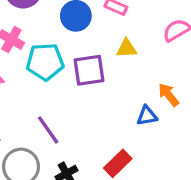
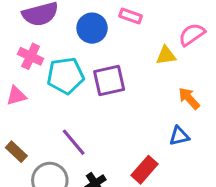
yellow triangle: (126, 48) -> (166, 55), moved
blue triangle: (147, 116) -> (179, 136), moved

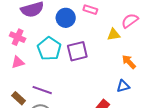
pink cross: (31, 56) -> (18, 37), moved
cyan pentagon: (65, 76) -> (49, 49), turned -30
purple line: (74, 142) -> (42, 90), moved, turned -30

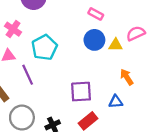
blue circle: (66, 18) -> (94, 40), moved
purple square: (77, 51) -> (81, 92), moved
purple line: (42, 90) -> (28, 75), moved, turned 36

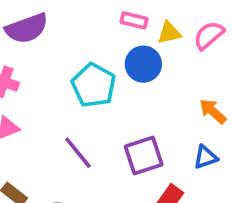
yellow triangle: (116, 45) -> (169, 33), moved
cyan pentagon: (44, 47) -> (94, 85), moved
purple line: (28, 75) -> (78, 153), moved

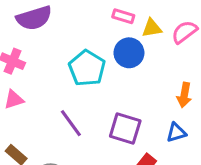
orange arrow: (213, 111) -> (184, 95), turned -125
purple square: (144, 156) -> (125, 129), turned 32

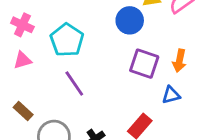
cyan pentagon: (87, 68) -> (67, 40), moved
purple square: (125, 129) -> (144, 64), moved

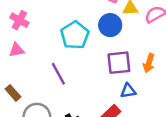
cyan pentagon: (67, 40) -> (75, 35), moved
purple square: (144, 64) -> (119, 63), turned -30
blue triangle: (171, 95) -> (128, 91), moved

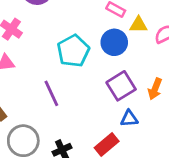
purple square: (119, 63) -> (121, 86), turned -30

